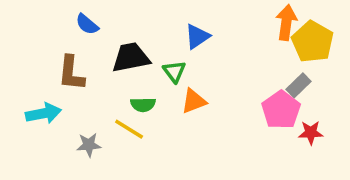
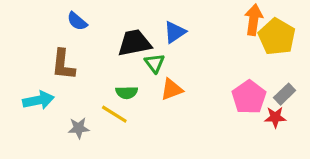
black trapezoid: (131, 57) -> (134, 43), moved
gray rectangle: (299, 85) -> (285, 94), moved

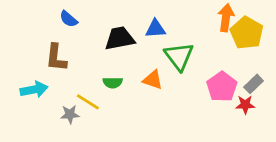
blue triangle: (175, 32) -> (156, 29), turned 30
green triangle: (155, 63) -> (179, 56), moved, size x1.6
orange triangle: (172, 89) -> (153, 80), turned 40
yellow line: (114, 114) -> (88, 102), moved

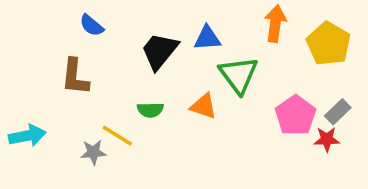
orange arrow: (226, 18) -> (275, 24), moved
black trapezoid: (120, 38) -> (160, 51), turned -40
cyan arrow: (34, 89) -> (27, 136), moved

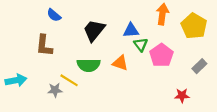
blue triangle: (207, 38) -> (131, 30), moved
green triangle: (239, 75) -> (141, 44), size x0.6
green semicircle: (150, 110) -> (89, 65), size x1.5
pink pentagon: (296, 115) -> (161, 55), moved
red star: (327, 139) -> (182, 95), moved

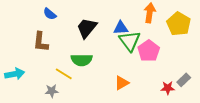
green triangle: (141, 44) -> (130, 41), size x1.6
orange triangle: (120, 63) -> (122, 83), moved, turned -49
gray rectangle: (199, 66) -> (184, 80), moved
gray star: (55, 90) -> (52, 91), moved

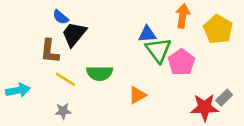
black trapezoid: (87, 28) -> (74, 34), moved
yellow line: (64, 74) -> (65, 79), moved
orange triangle: (122, 83) -> (137, 95), moved
red star: (168, 88) -> (205, 107), size x1.6

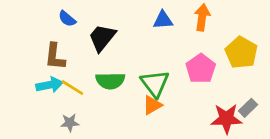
yellow pentagon: (218, 29) -> (241, 52), moved
black trapezoid: (74, 34) -> (102, 38), moved
blue triangle: (147, 34) -> (163, 20), moved
green triangle: (158, 50) -> (155, 84), moved
cyan arrow: (18, 90) -> (50, 85), moved

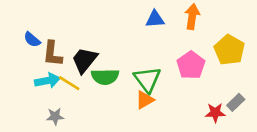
blue semicircle: (67, 19) -> (32, 40), moved
black trapezoid: (102, 38) -> (85, 60), moved
red star: (226, 119) -> (215, 113), size x0.7
gray star: (70, 123) -> (55, 116), moved

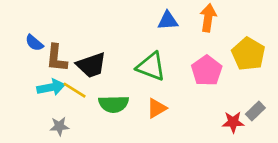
black trapezoid: (85, 60) -> (91, 65), turned -148
green semicircle: (105, 77) -> (114, 104), moved
green triangle: (147, 79) -> (151, 66), moved, turned -32

